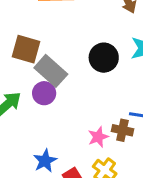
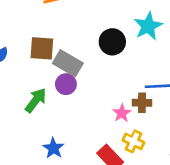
blue star: (45, 161) -> (53, 148), moved

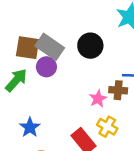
black circle: (112, 42) -> (90, 46), moved
brown square: (42, 48) -> (28, 48), moved

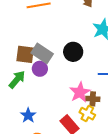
brown cross: (118, 90) -> (93, 99), moved
pink star: (98, 99) -> (80, 92), size x1.5

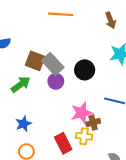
purple circle: (40, 69) -> (56, 81), moved
brown cross: (93, 99) -> (93, 123), turned -32
yellow cross: (87, 114) -> (84, 136), turned -35

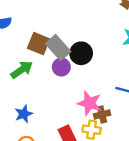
black circle: (85, 70) -> (81, 53), moved
pink star: (82, 113) -> (89, 103), turned 30

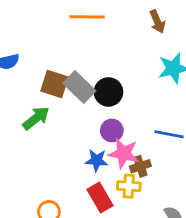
purple circle: (61, 67) -> (112, 130), moved
blue star: (24, 114) -> (97, 160), moved, turned 30

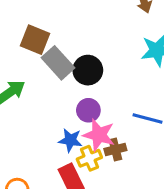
brown square: (55, 84) -> (35, 40), moved
yellow cross: (129, 186) -> (89, 158), moved, turned -30

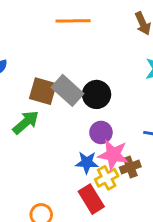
brown square: (35, 40) -> (43, 91), moved

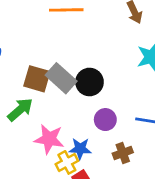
purple circle: (101, 132) -> (105, 120), moved
pink star: (113, 155) -> (49, 139), moved
yellow cross: (107, 178) -> (67, 162), moved

